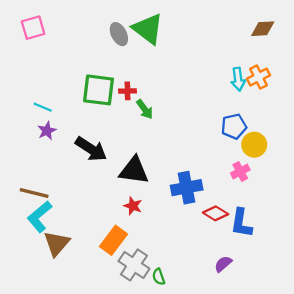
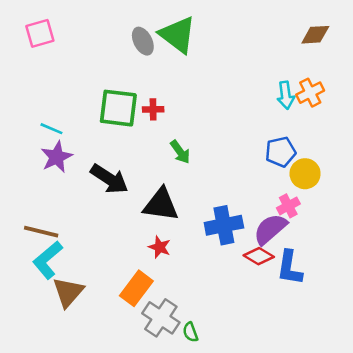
green arrow: (145, 109) -> (180, 152), moved
purple star: (47, 131) -> (57, 157), size x1.4
purple semicircle: (223, 264) -> (270, 229), moved, size x1.6

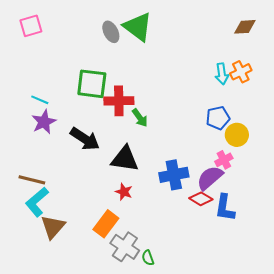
red cross: (153, 109) -> (119, 101), moved, size x1.8

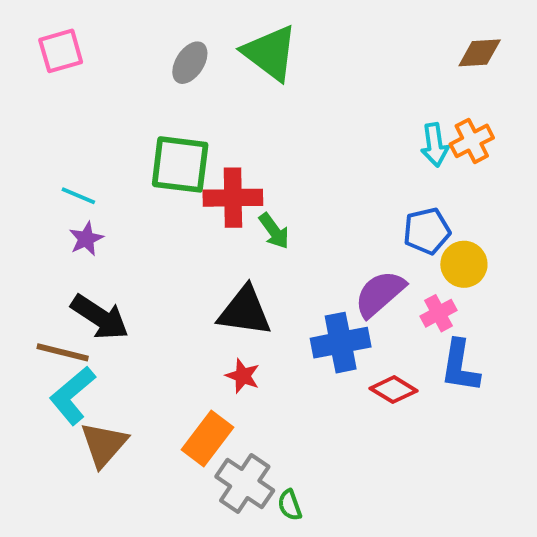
gray ellipse: (111, 32) -> (190, 63), moved, turned 60
purple star: (44, 122) -> (86, 239), size x0.7
black arrow: (85, 139) -> (100, 317), moved
purple semicircle: (210, 178) -> (380, 294), moved
blue L-shape: (225, 208) -> (460, 366), moved

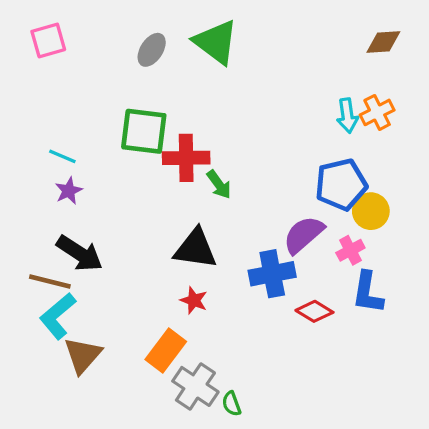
blue pentagon: (427, 231) -> (341, 185), size x1.4

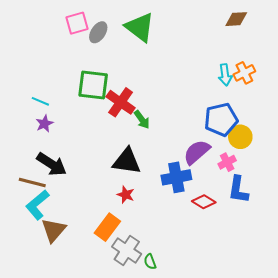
pink square: (48, 40) -> (77, 23), moved
brown diamond: (383, 42) -> (236, 19), moved
red cross: (186, 158) -> (121, 102), turned 36

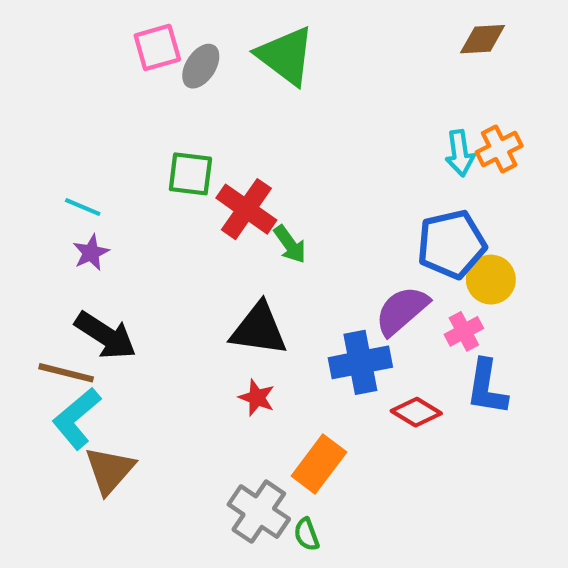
green square: (93, 85) -> (190, 174), size x0.7
orange rectangle: (107, 227) -> (319, 464), moved

